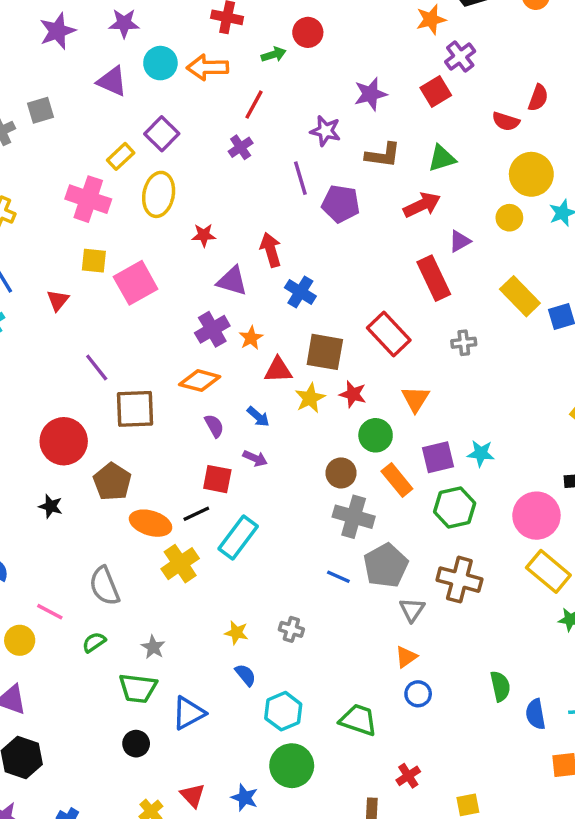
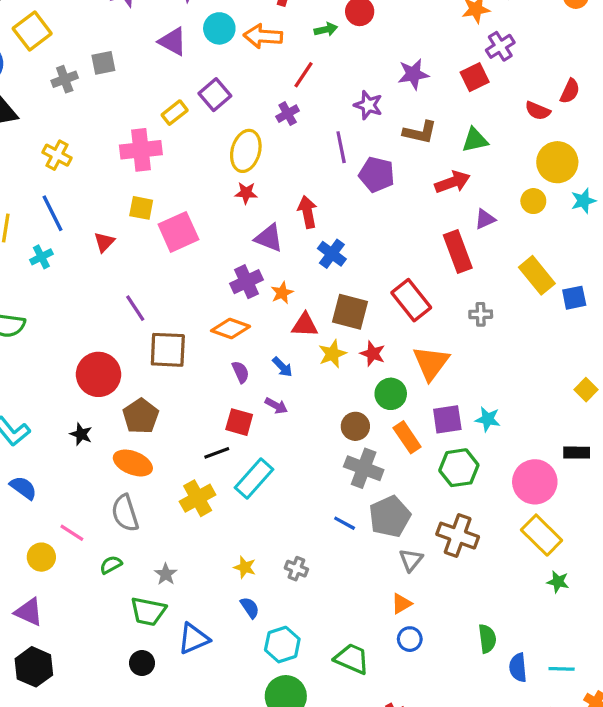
yellow ellipse: (159, 194) -> (246, 151), moved
pink cross: (88, 199) -> (141, 150), turned -30
orange triangle: (415, 399) -> (431, 363), size x1.4
orange ellipse: (151, 523) -> (133, 463), moved

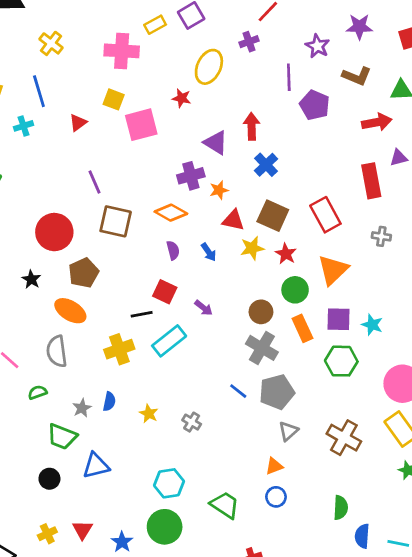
red star: (246, 193) -> (182, 98), moved
purple arrow: (276, 406) -> (204, 308), moved
brown cross: (458, 536) -> (344, 438), moved
blue semicircle: (250, 608) -> (109, 402), moved, turned 36

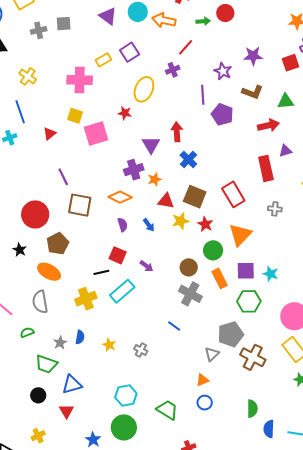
purple triangle: (216, 143) -> (151, 145), turned 30
gray pentagon: (277, 392) -> (231, 334), moved
red triangle: (82, 530) -> (66, 411), moved

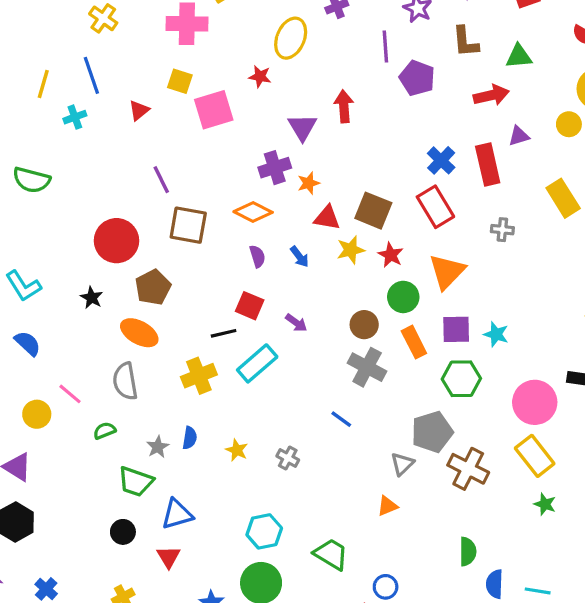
brown L-shape: (252, 92) -> (465, 42), turned 65
blue cross: (188, 160) -> (441, 160), moved
blue circle: (205, 403) -> (386, 587), moved

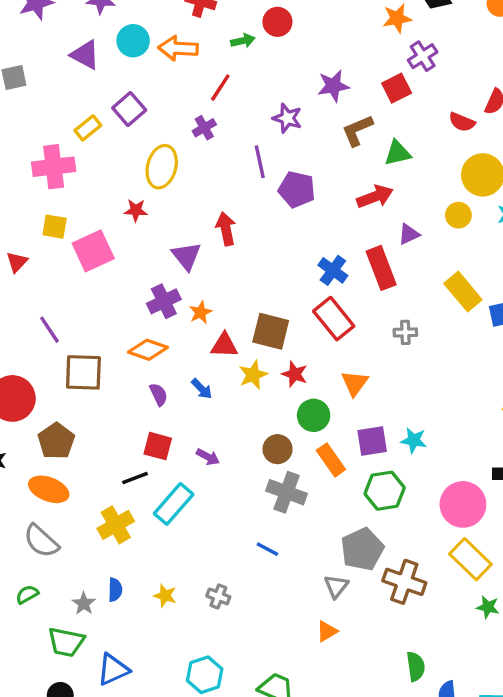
brown L-shape: (465, 42) -> (357, 130), moved, turned 80
orange triangle: (447, 271) -> (355, 383), size x0.7
gray semicircle: (125, 381) -> (41, 541), turned -30

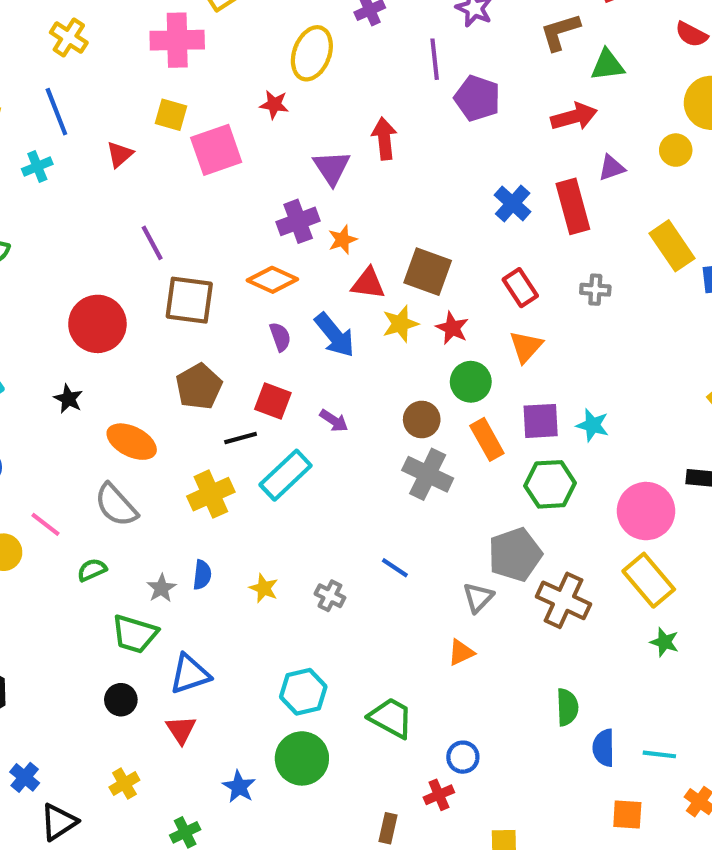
red rectangle: (334, 319) -> (520, 288), moved, size x0.7
blue arrow: (202, 389) -> (335, 335), size x1.6
brown pentagon: (56, 441) -> (199, 387), moved
blue line: (267, 549) -> (395, 568), moved

